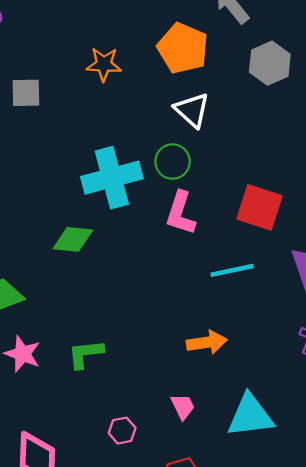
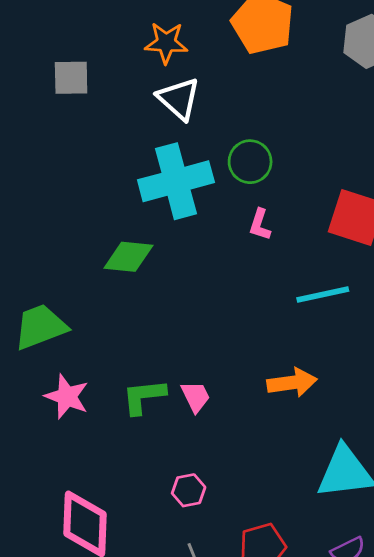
white triangle: (192, 110) -> (179, 99), moved
pink L-shape: (181, 213) -> (260, 225), size x0.6
pink trapezoid: (183, 407) -> (196, 397), moved

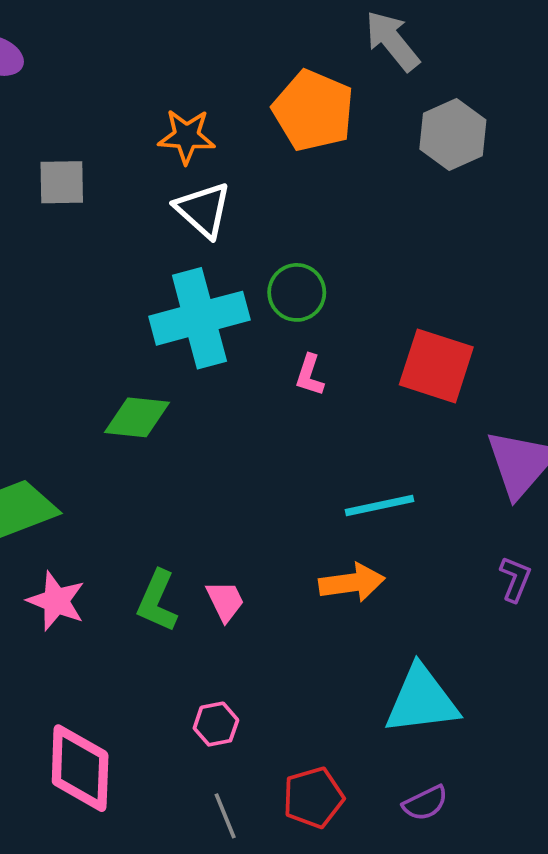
cyan line: (323, 294) -> (379, 505), moved
green L-shape: (144, 397) -> (157, 601), turned -60

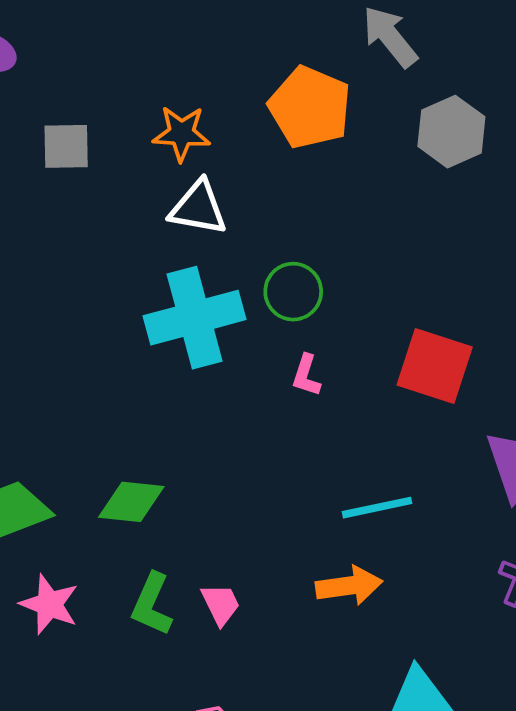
gray square: (62, 182) -> (66, 146), moved
white triangle: (203, 210) -> (198, 208), turned -32
green diamond: (137, 417) -> (131, 502), moved

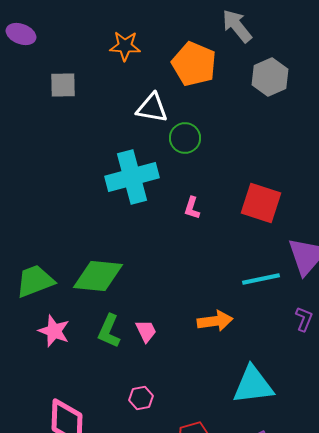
orange star: (182, 133) -> (125, 46), moved
white triangle: (198, 208) -> (152, 108), moved
green circle: (293, 292) -> (185, 138), moved
green diamond: (131, 502) -> (98, 276), size x1.4
cyan line: (377, 508) -> (261, 279), moved

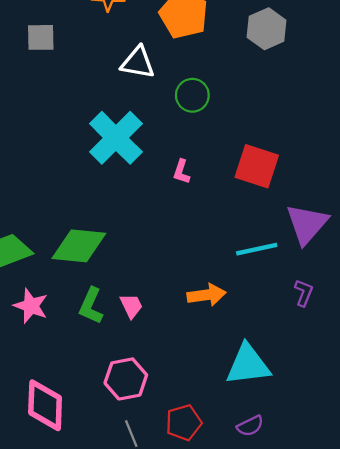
green circle: (185, 138) -> (192, 95), moved
cyan cross: (132, 177) -> (116, 138), turned -30
pink hexagon: (141, 398) -> (126, 379), size x1.6

